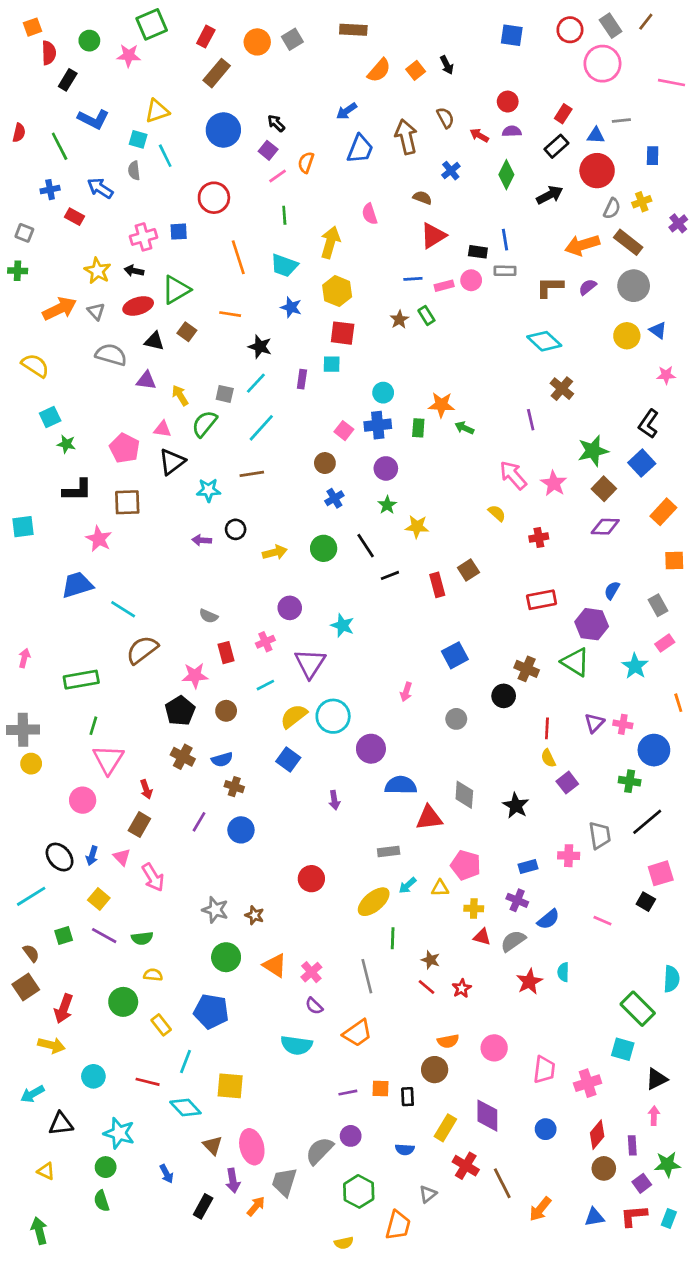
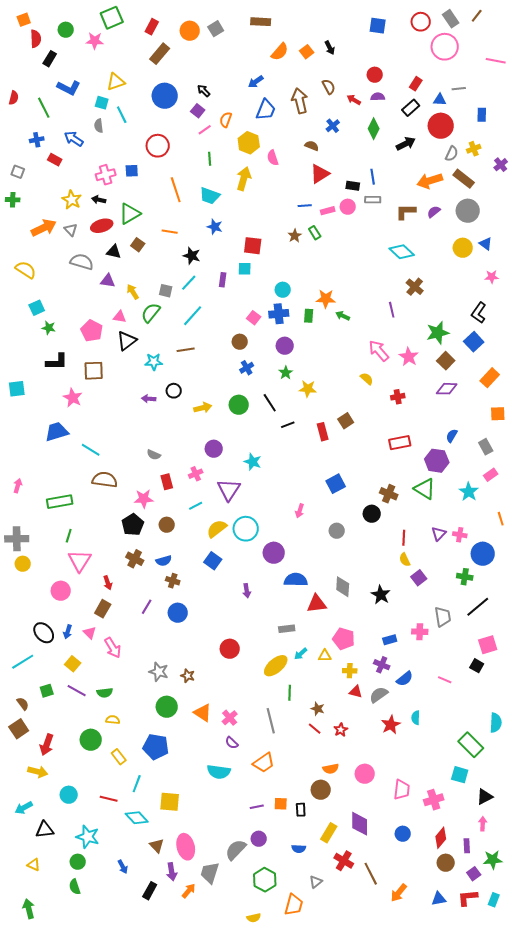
yellow hexagon: (337, 291) -> (249, 143), moved
brown semicircle: (142, 650) -> (105, 480), turned 45

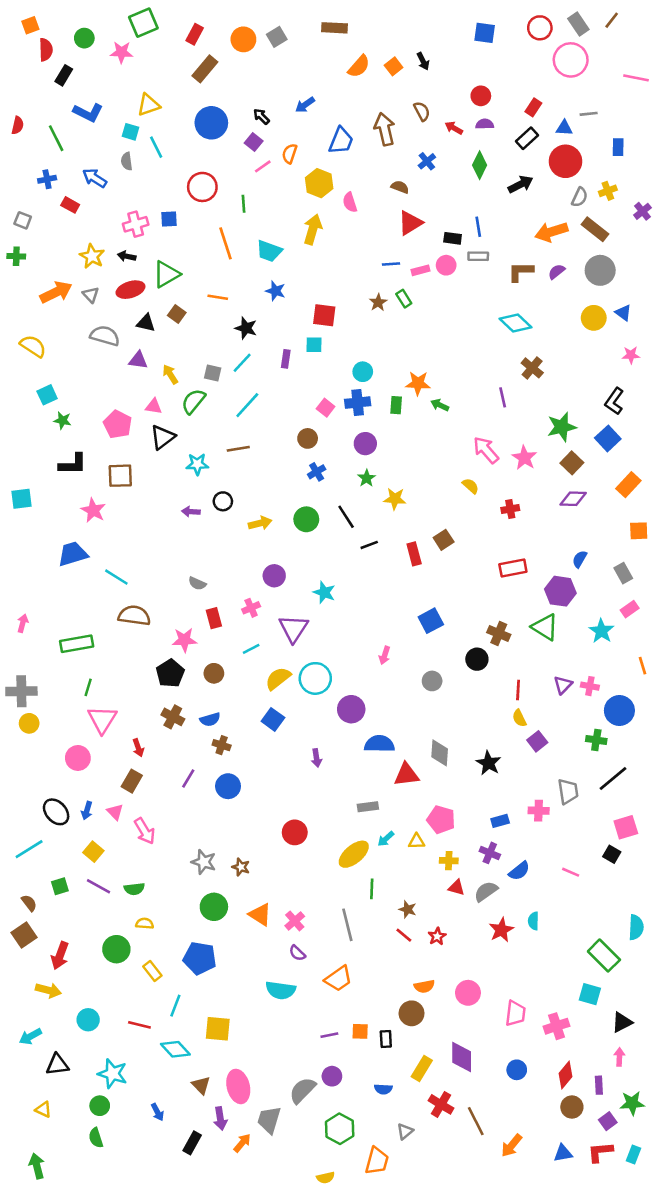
blue arrow: (256, 82) -> (305, 105), moved
green line: (210, 159) -> (243, 204), moved

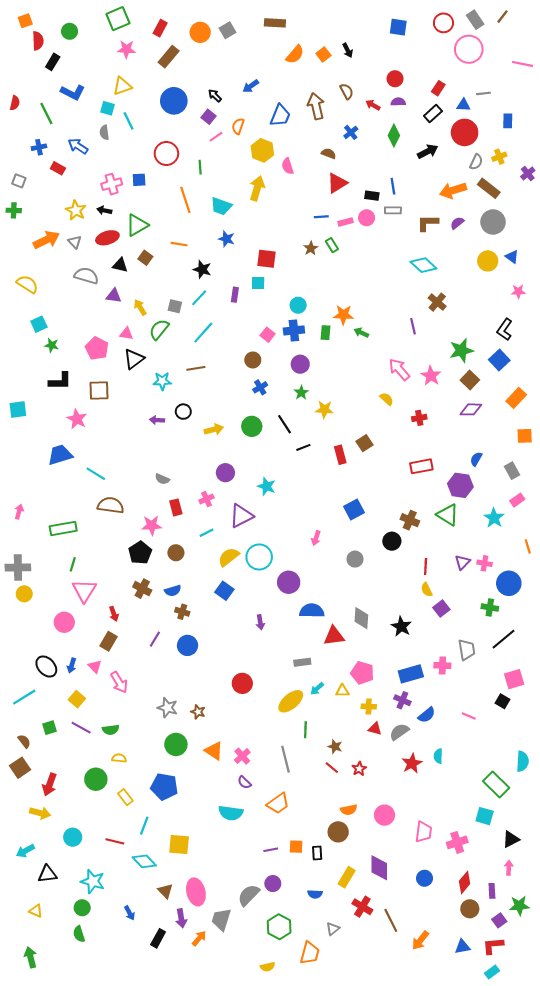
pink star: (122, 52) -> (126, 49), moved
purple triangle: (293, 628) -> (241, 516), turned 30
blue rectangle: (500, 821) -> (411, 674), size x1.6
cyan rectangle: (634, 1154) -> (492, 972), moved, turned 32

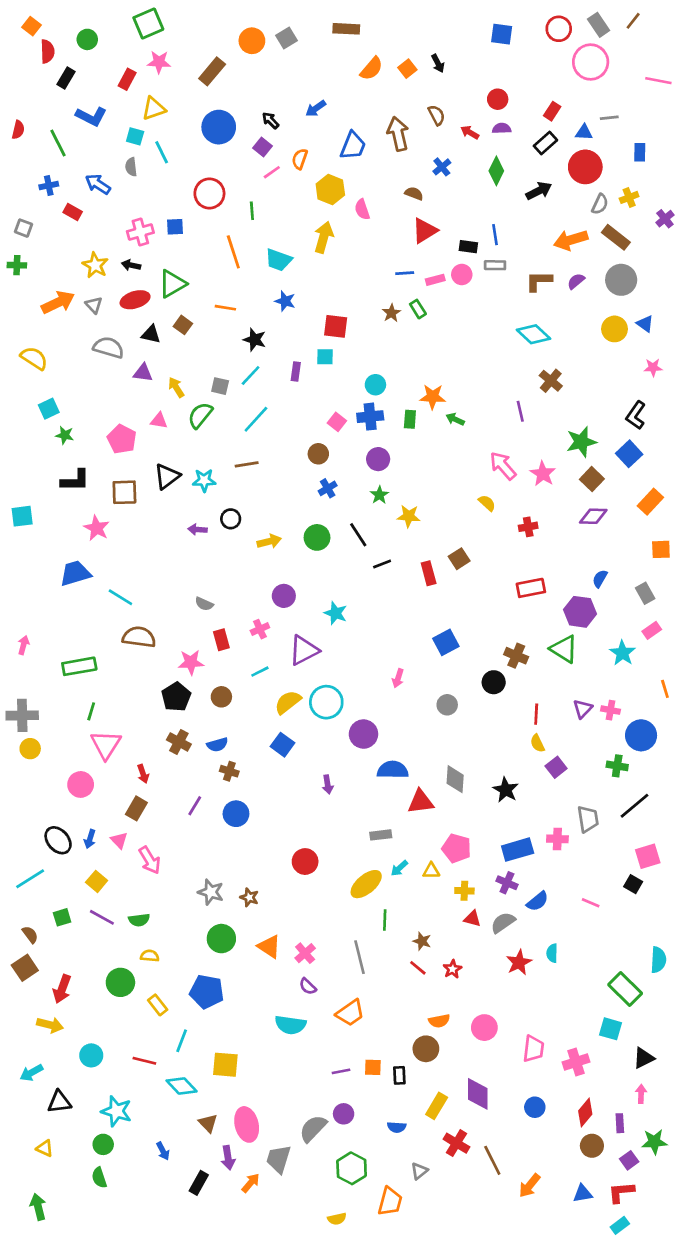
orange square: (25, 21) -> (31, 26), turned -32
red rectangle: (160, 28) -> (127, 79), moved
black triangle: (134, 359) -> (167, 476), moved

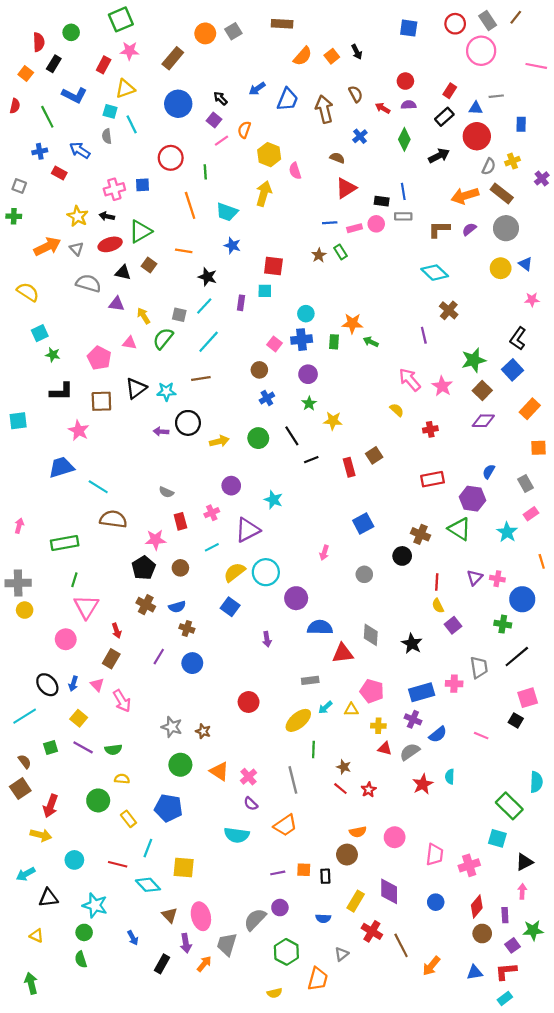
orange square: (31, 26) -> (26, 73), moved
blue trapezoid: (353, 146) -> (287, 99), moved
black circle: (231, 519) -> (188, 423), size x1.5

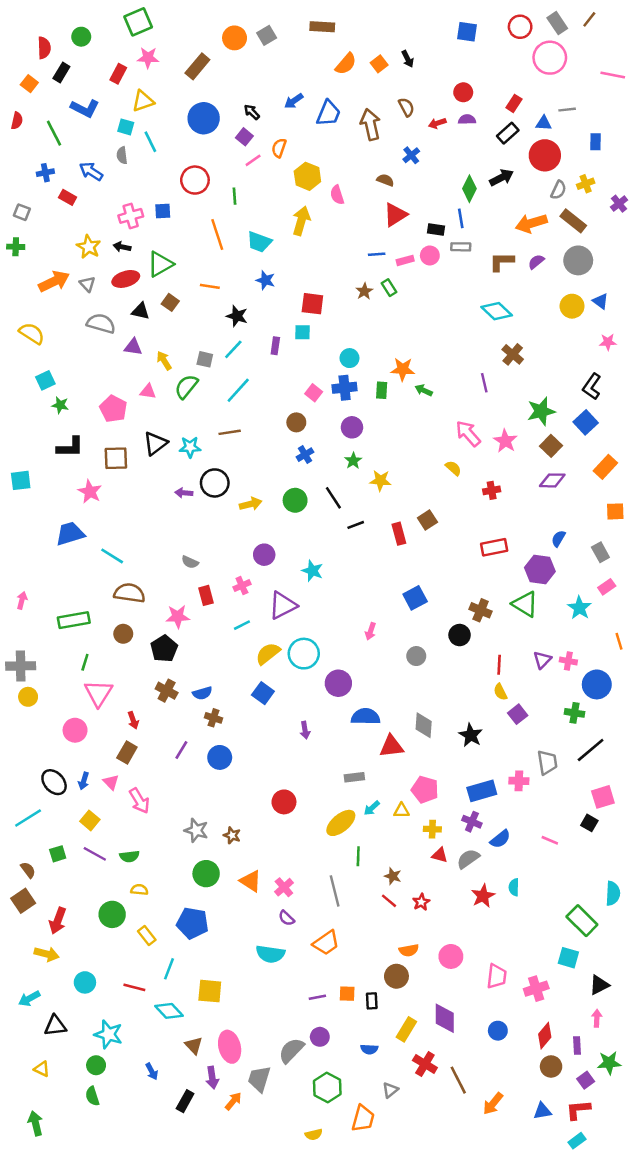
red arrow: (383, 108) -> (437, 123), turned -48
green diamond: (404, 139) -> (469, 189), moved
brown circle: (180, 568) -> (123, 634), moved

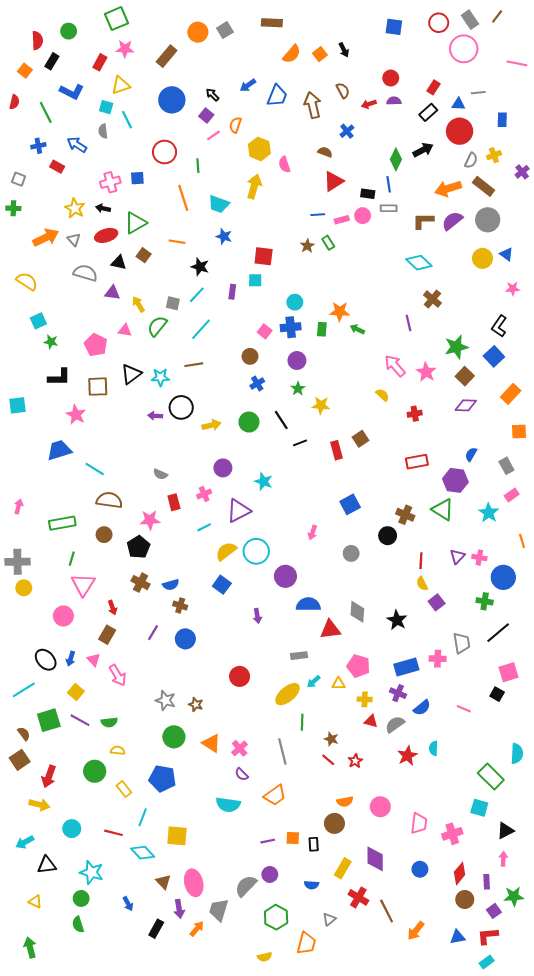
purple semicircle: (536, 262) -> (452, 221), size x1.5
green square: (58, 854) -> (49, 720), size x1.6

